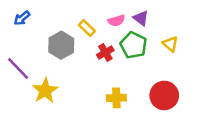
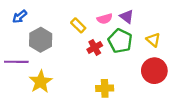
gray hexagon: (61, 45) -> (41, 40), moved
purple line: (18, 68) -> (16, 62), turned -45
red circle: (164, 95) -> (154, 71), moved

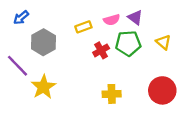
yellow rectangle: (78, 25) -> (83, 27), turned -64
green pentagon: (120, 41) -> (128, 43), turned -30
purple line: (16, 62) -> (18, 66), turned 45
red circle: (154, 71) -> (162, 90), moved

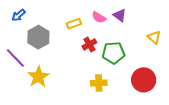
pink semicircle: (112, 20) -> (99, 17), turned 48
yellow triangle: (163, 42) -> (154, 37), moved
green pentagon: (128, 43) -> (113, 53), moved

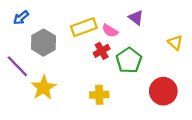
pink semicircle: (99, 17) -> (110, 31), moved
yellow rectangle: (74, 24) -> (84, 27), size x1.5
green pentagon: (113, 53) -> (129, 60), turned -30
yellow cross: (99, 83) -> (99, 95), moved

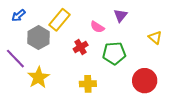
purple triangle: (136, 18) -> (120, 15), turned 32
yellow rectangle: (84, 27) -> (60, 20), moved, turned -30
red cross: (102, 51) -> (81, 47), moved
green pentagon: (129, 60) -> (114, 53), turned 30

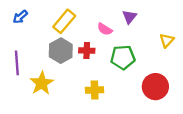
gray hexagon: (38, 38) -> (61, 51), moved
yellow triangle: (155, 38) -> (167, 40), turned 32
red cross: (81, 47) -> (87, 51), turned 32
purple line: (15, 59) -> (17, 63), turned 40

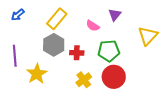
yellow triangle: (167, 40) -> (148, 36), size x1.5
red cross: (87, 51) -> (77, 53), moved
red circle: (155, 87) -> (114, 77), moved
yellow cross: (95, 90) -> (84, 80), turned -35

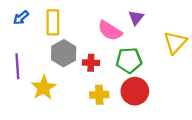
yellow rectangle: (57, 19) -> (53, 22), moved, turned -40
pink semicircle: (93, 26) -> (110, 31), size x1.5
yellow cross: (84, 80) -> (99, 95), turned 35

